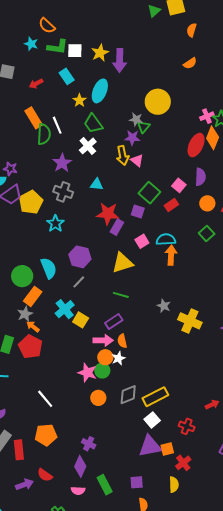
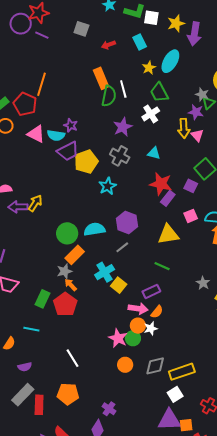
cyan semicircle: (49, 268) -> (94, 229), turned -85
orange semicircle: (122, 341) -> (157, 312), turned -136

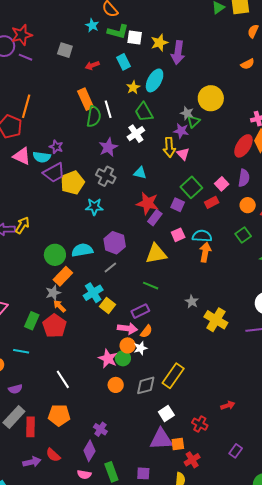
cyan star: (108, 186) -> (94, 207), turned 30
yellow rectangle: (182, 372) -> (173, 376), moved, turned -35

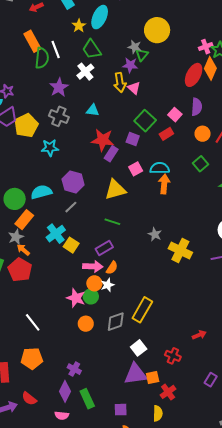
green rectangle: (111, 472) -> (87, 399), moved

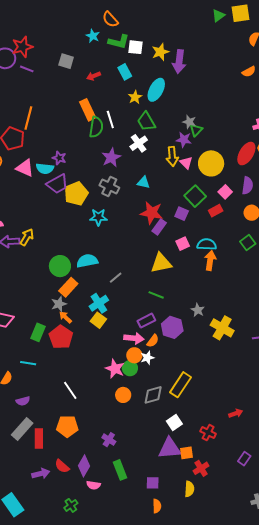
yellow circle: (157, 30) -> (211, 163), moved
purple hexagon: (73, 182) -> (172, 327), moved
yellow square: (71, 245) -> (98, 320), moved
purple diamond: (65, 391) -> (84, 466), moved

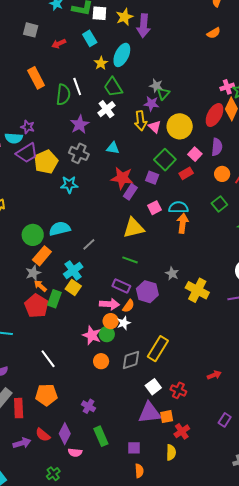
orange rectangle: (88, 110) -> (36, 78), moved
purple rectangle: (146, 321) -> (121, 286), turned 54
green rectangle: (38, 332) -> (54, 299), moved
red cross: (208, 432) -> (178, 390), moved

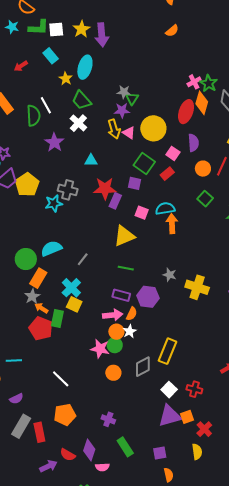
gray cross: (79, 153) -> (68, 190), moved
pink square: (154, 208) -> (142, 213), turned -32

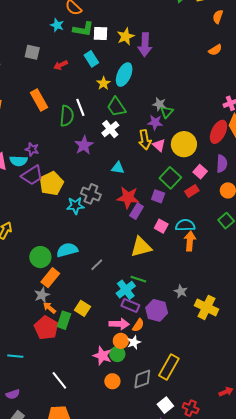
cyan cross: (71, 288) -> (126, 290), moved

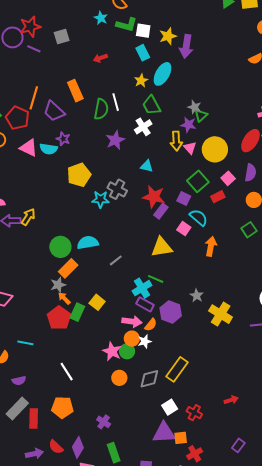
gray square: (32, 52) -> (62, 37), moved, turned -35
cyan rectangle: (91, 59) -> (143, 53), moved
purple trapezoid: (32, 175) -> (54, 111), moved, turned 70
cyan semicircle: (185, 225) -> (199, 218), moved, turned 36

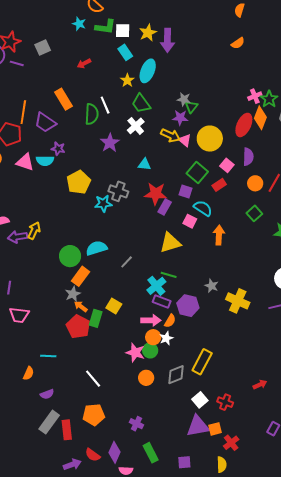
yellow arrow: (176, 141) -> (170, 135), turned -54

